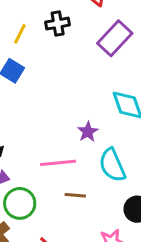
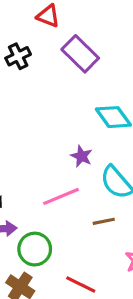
purple rectangle: (115, 38) -> (80, 54), turned -72
brown line: (75, 195) -> (104, 221), moved

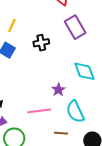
black cross: (18, 56) -> (41, 43), moved

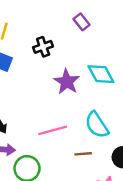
purple rectangle: (75, 27) -> (82, 22), size x0.6
purple star: (58, 90) -> (67, 82), moved, size x1.5

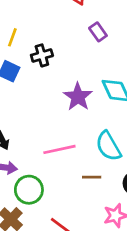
black cross: (43, 47) -> (42, 55), moved

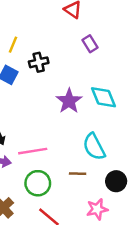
pink line: (59, 149) -> (33, 151), moved
green circle: (29, 190) -> (38, 183), moved

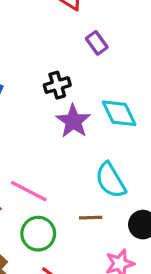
black cross: (39, 62) -> (57, 85), moved
pink line: (33, 151) -> (29, 191), turned 40

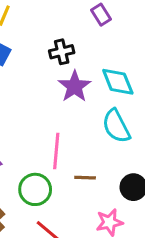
cyan semicircle: (110, 180) -> (116, 126), moved
pink line: (29, 191) -> (56, 151), moved, turned 64

